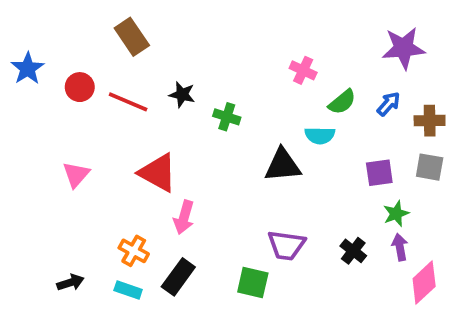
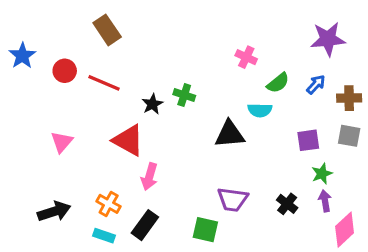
black star: (182, 95) -> (152, 104), moved, turned 30
black arrow: (70, 282) -> (54, 211), moved, size x1.5

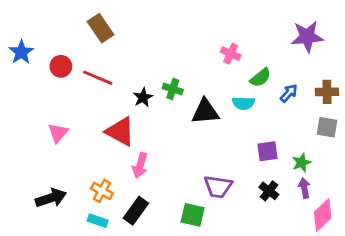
blue arrow: (316, 84) -> (289, 93), moved
black triangle: (230, 134) -> (205, 112), moved
purple square: (308, 140) -> (268, 151), moved

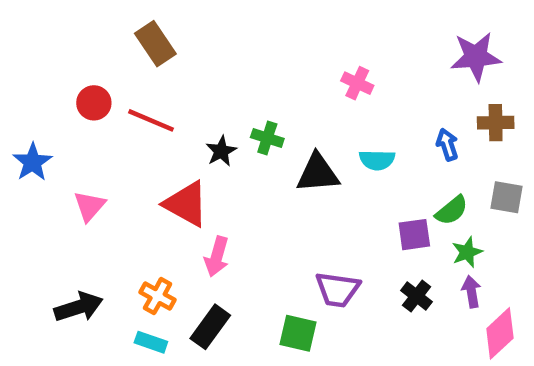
blue star: (21, 52) -> (32, 162), moved
green semicircle: (260, 78) -> (452, 210), moved
brown cross: (327, 92) -> (496, 123), moved
blue arrow: (289, 93) -> (447, 145), turned -60

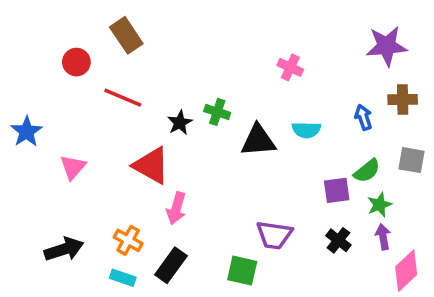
red circle: (94, 103) -> (76, 62), moved

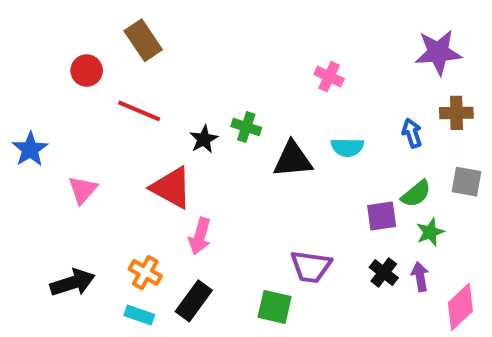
purple arrow: (383, 237) -> (420, 277), moved

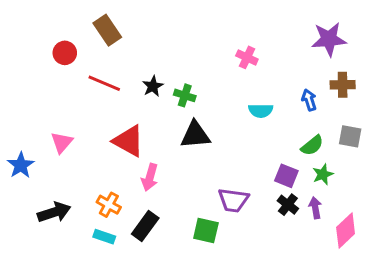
black star: (204, 139) -> (153, 86), moved
blue star: (30, 149) -> (21, 165), moved
black triangle: (293, 159) -> (195, 135), moved
purple square: (382, 216) -> (286, 176), moved, turned 30

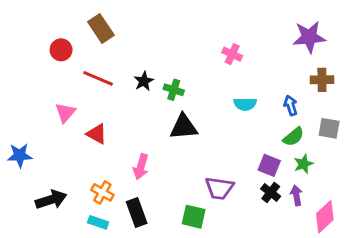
blue arrow: (309, 100) -> (291, 105), moved
red triangle: (129, 141) -> (97, 134), moved, size x0.7
pink triangle: (62, 142) -> (65, 113), moved
blue star: (21, 165) -> (20, 155), turned 30
black rectangle: (145, 226) -> (137, 212), turned -56

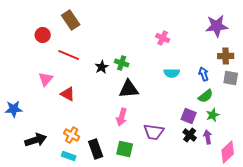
black star: (144, 81) -> (102, 67), moved
gray square: (329, 128) -> (231, 78), moved
pink arrow: (141, 167) -> (122, 117), moved
green square: (194, 217) -> (125, 149), moved

